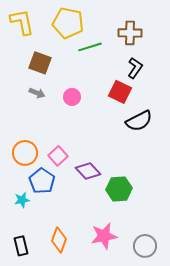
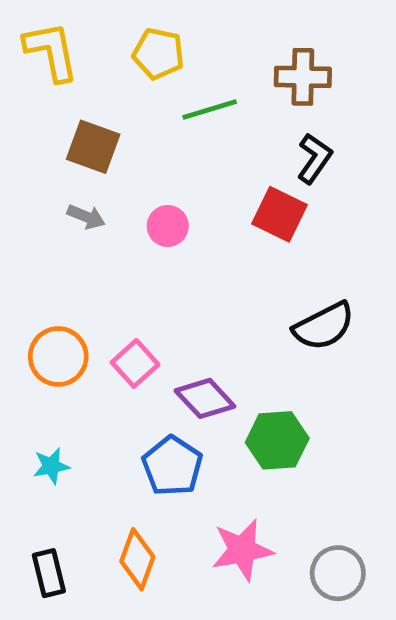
yellow pentagon: (68, 23) -> (158, 54), size x0.7
black semicircle: (139, 121) -> (324, 326), moved
blue pentagon: (42, 181) -> (172, 466), moved

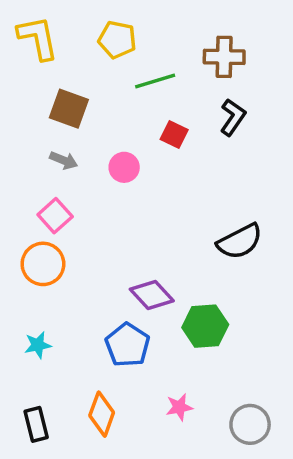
red square: (280, 214) -> (174, 135), moved, size x0.7
pink square: (135, 363) -> (55, 216), moved
pink star: (242, 550) -> (179, 407), size x0.6

